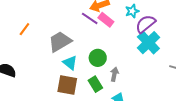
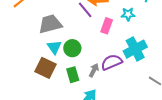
pink rectangle: (106, 20) -> (107, 26), moved, turned 56
purple semicircle: (146, 24) -> (112, 62), moved
green circle: (98, 58) -> (72, 48), moved

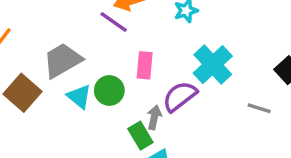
pink rectangle: (107, 26) -> (145, 65), moved
brown square: (46, 68) -> (23, 93), moved, turned 30
green rectangle: (73, 75) -> (140, 136), moved

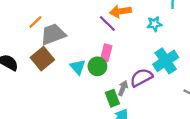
gray trapezoid: (62, 60) -> (53, 34), moved
pink rectangle: (145, 65) -> (106, 53), moved

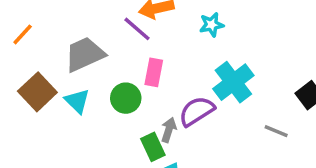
gray trapezoid: (53, 34) -> (85, 54), moved
pink rectangle: (106, 53) -> (154, 72), moved
cyan triangle: (78, 67) -> (77, 101), moved

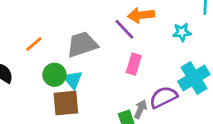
orange line: (23, 34) -> (34, 44), moved
brown square: (37, 92) -> (66, 103), moved, turned 32
green circle: (126, 98) -> (54, 75), moved

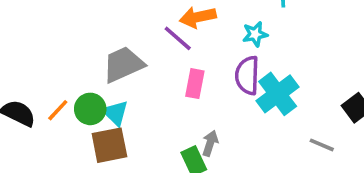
orange line: (34, 44) -> (58, 110), moved
purple semicircle: (163, 97) -> (247, 75), moved, turned -56

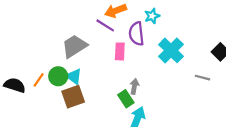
purple semicircle: (247, 75) -> (136, 34), moved

